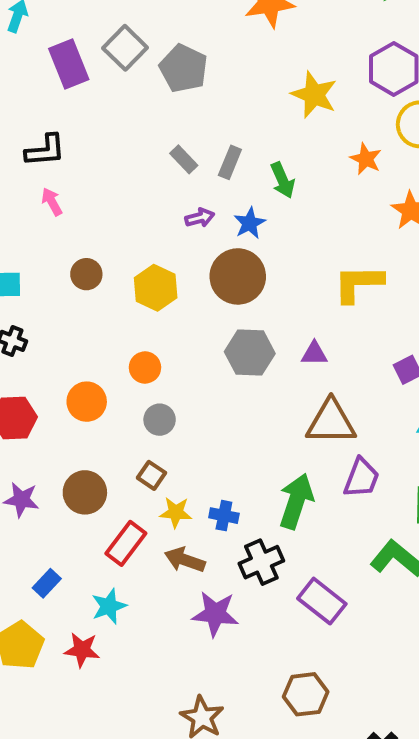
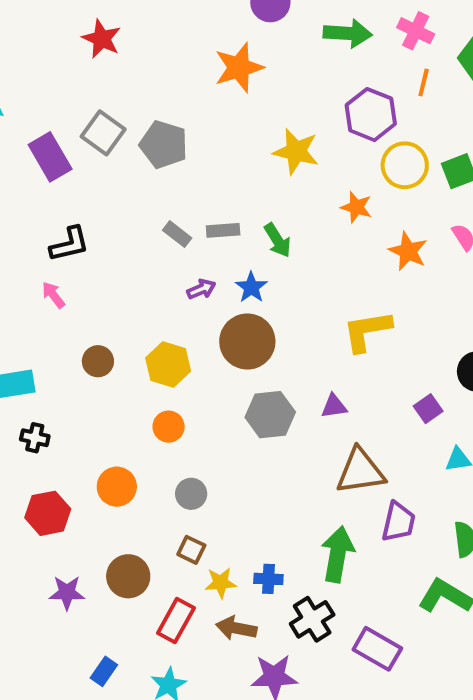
black L-shape: (45, 150) -> (69, 244), moved
gray rectangle: (230, 162) -> (223, 230), turned 72
orange circle: (145, 367) -> (169, 427), moved

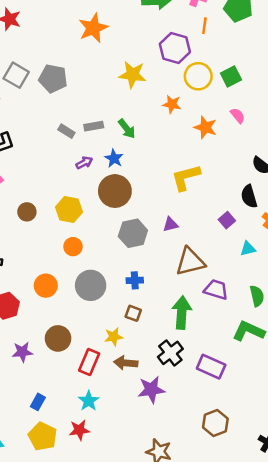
gray circle: (191, 494) -> (91, 285), size x1.6
purple trapezoid: (398, 522) -> (216, 290), turned -80
brown square: (191, 550) -> (133, 313), moved
blue cross: (268, 579) -> (135, 280), moved
blue rectangle: (104, 671) -> (38, 402), moved

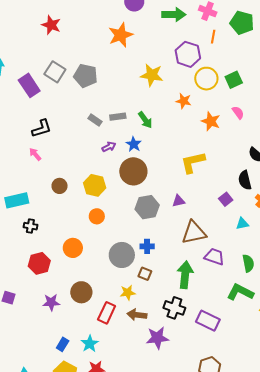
gray circle: (91, 285) -> (122, 255), moved
black cross: (170, 353) -> (174, 308), turned -35
cyan star: (89, 401) -> (90, 344), moved

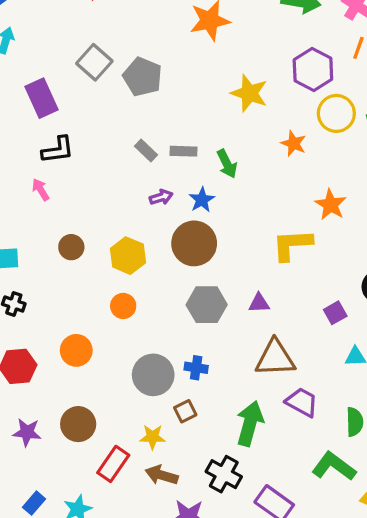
purple rectangle: (29, 85) -> (41, 98), moved
orange star: (211, 121) -> (331, 205), moved
brown square: (145, 274) -> (185, 411), turned 32

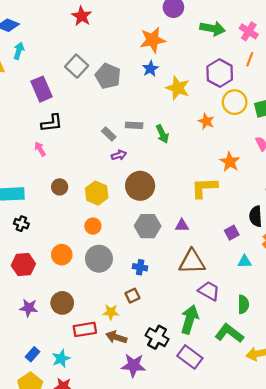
gray rectangle: (146, 150) -> (109, 134), moved
blue star: (202, 200) -> (150, 69), moved
gray circle: (153, 375) -> (99, 259), moved
green arrow: (250, 423) -> (190, 319), moved
red rectangle: (113, 464) -> (85, 329), turned 45

